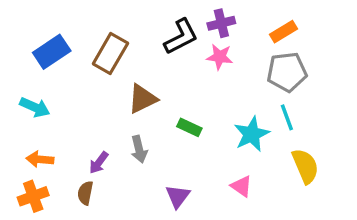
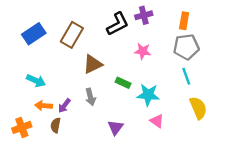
orange rectangle: (284, 32) -> (184, 21), turned -49
pink star: (220, 57) -> (143, 51), moved
cyan arrow: (35, 107) -> (36, 81), moved
cyan star: (252, 134) -> (148, 95), moved, turned 30
orange arrow: (40, 159) -> (44, 106), moved

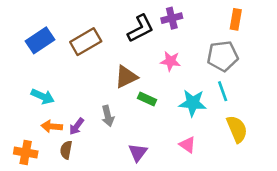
orange rectangle: (184, 21) -> (236, 19), moved
brown rectangle: (72, 35) -> (86, 42), turned 30
brown triangle: (93, 64) -> (126, 77), moved
cyan star: (148, 95) -> (193, 103), moved
orange cross: (22, 127) -> (26, 152), turned 30

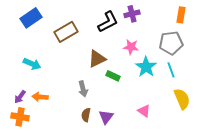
blue rectangle: (40, 40) -> (31, 18), moved
cyan arrow: (43, 96) -> (32, 64), moved
cyan star: (193, 103) -> (146, 67), moved, turned 30
purple arrow: (77, 126) -> (20, 97), moved
brown semicircle: (66, 150) -> (86, 115), moved

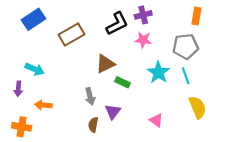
pink star: (131, 47) -> (143, 40), moved
purple arrow: (20, 97) -> (18, 89), moved, turned -32
purple triangle: (106, 117) -> (113, 112), moved

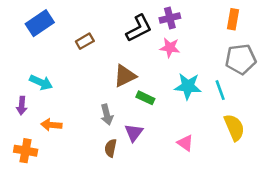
brown rectangle: (72, 34) -> (85, 41), size x0.6
gray pentagon: (186, 46) -> (241, 59), moved
cyan star: (158, 72) -> (188, 86), turned -30

